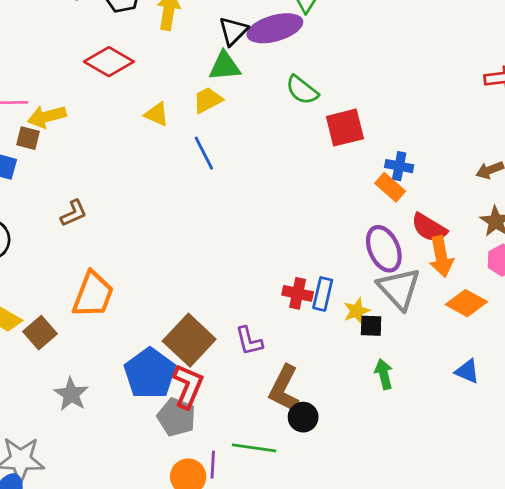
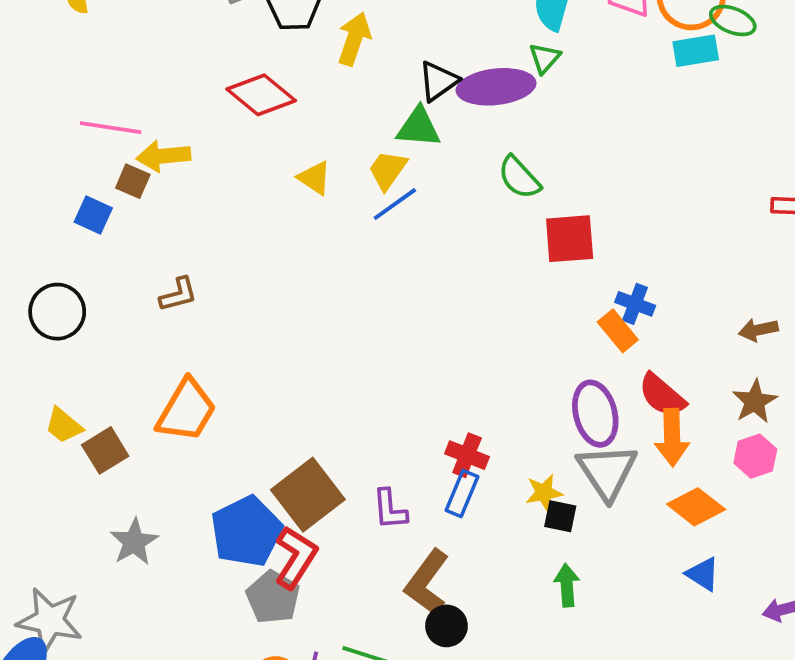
yellow trapezoid: (208, 100) -> (388, 170), turned -36
blue line: (204, 153) -> (395, 204), moved, turned 72
blue rectangle: (323, 294) -> (462, 494), moved
blue triangle: (467, 371) -> (703, 574), moved

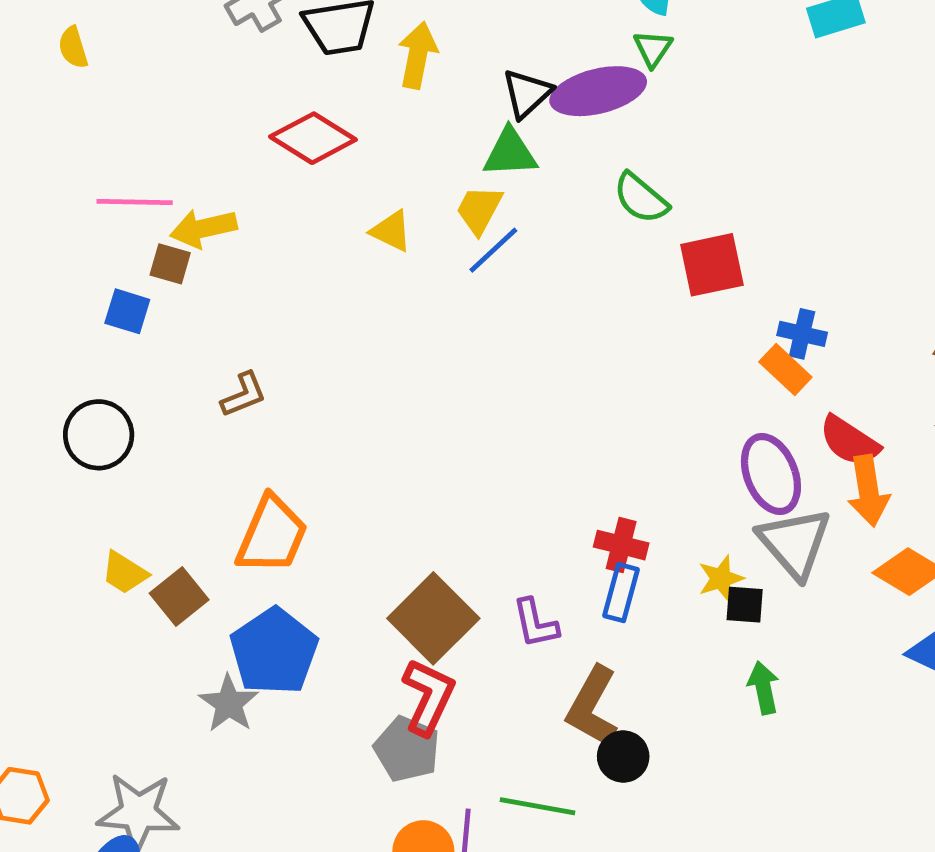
blue pentagon: (247, 531) -> (274, 651), moved

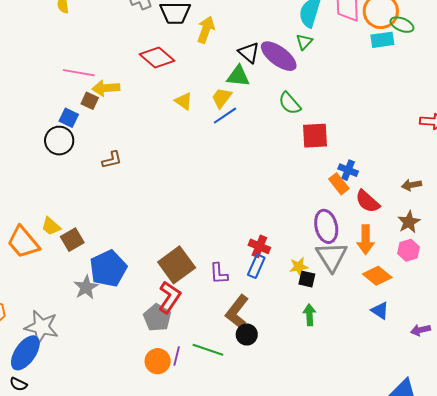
purple ellipse: (598, 91) -> (279, 56), turned 42
black triangle: (527, 93) -> (249, 53), turned -45
black circle: (99, 435) -> (59, 141), moved
red semicircle: (849, 441) -> (368, 201), moved
orange trapezoid: (272, 535) -> (23, 242), moved, turned 108

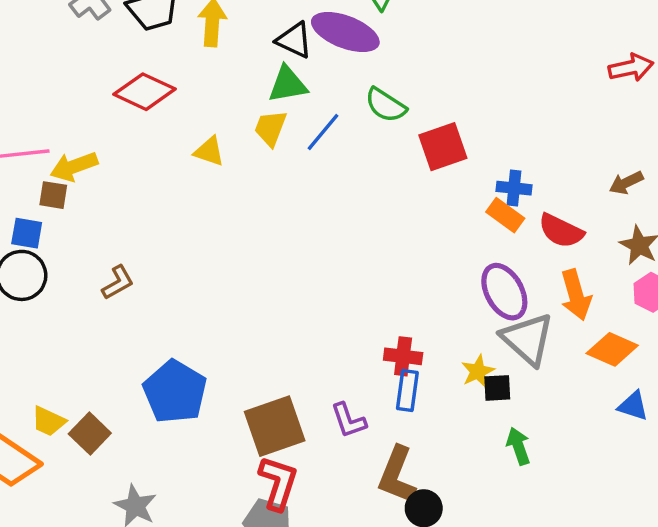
blue line: (225, 116) -> (323, 132), moved
brown square: (177, 265) -> (275, 426), turned 33
blue pentagon: (108, 269) -> (175, 392), moved

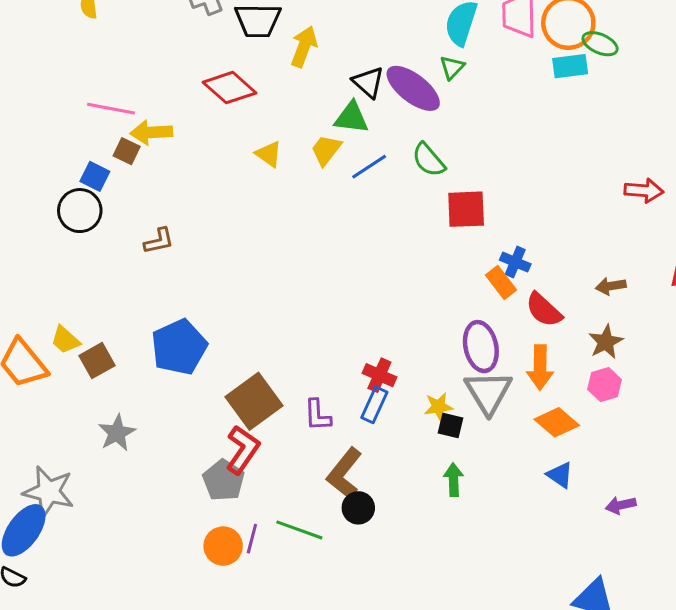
brown square: (275, 426) -> (254, 401), turned -34

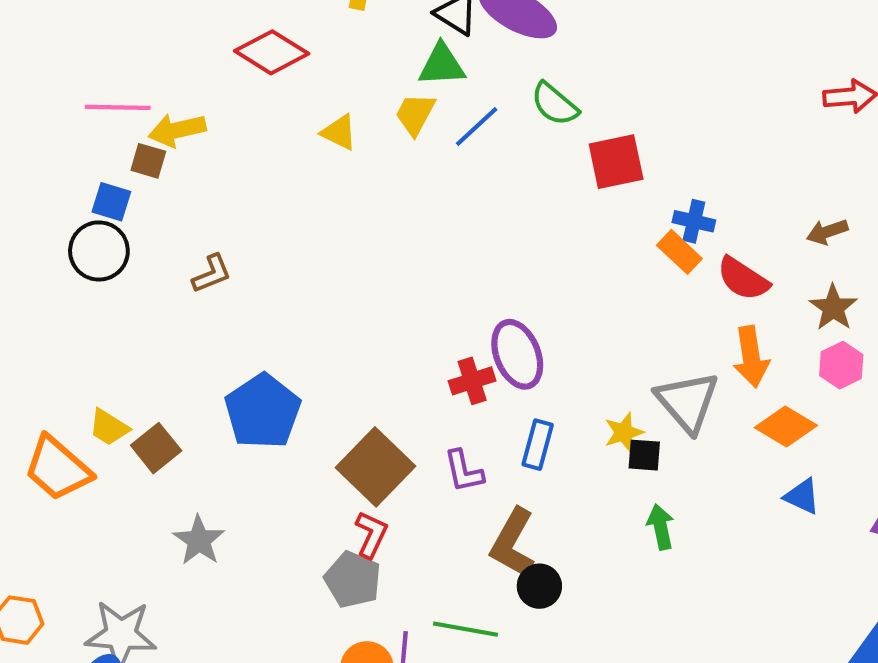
purple ellipse: (481, 347) -> (517, 354), moved
red cross: (379, 375) -> (472, 381), moved, turned -32
red L-shape: (243, 450) -> (371, 535), size x0.7

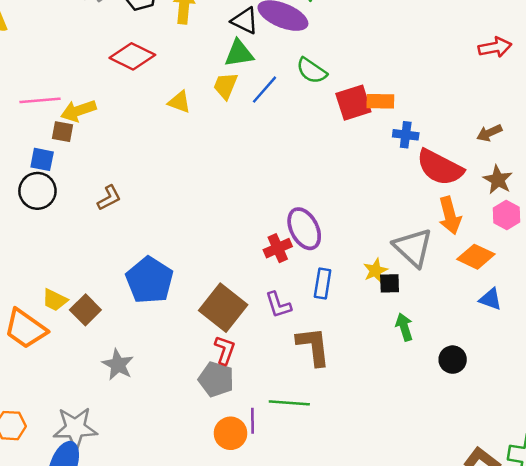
orange rectangle: (679, 252) -> (380, 101), moved, turned -36
red semicircle: (743, 279) -> (440, 167), size x1.4
brown L-shape: (513, 543) -> (313, 346), turned 150
black circle: (539, 586) -> (453, 360), moved

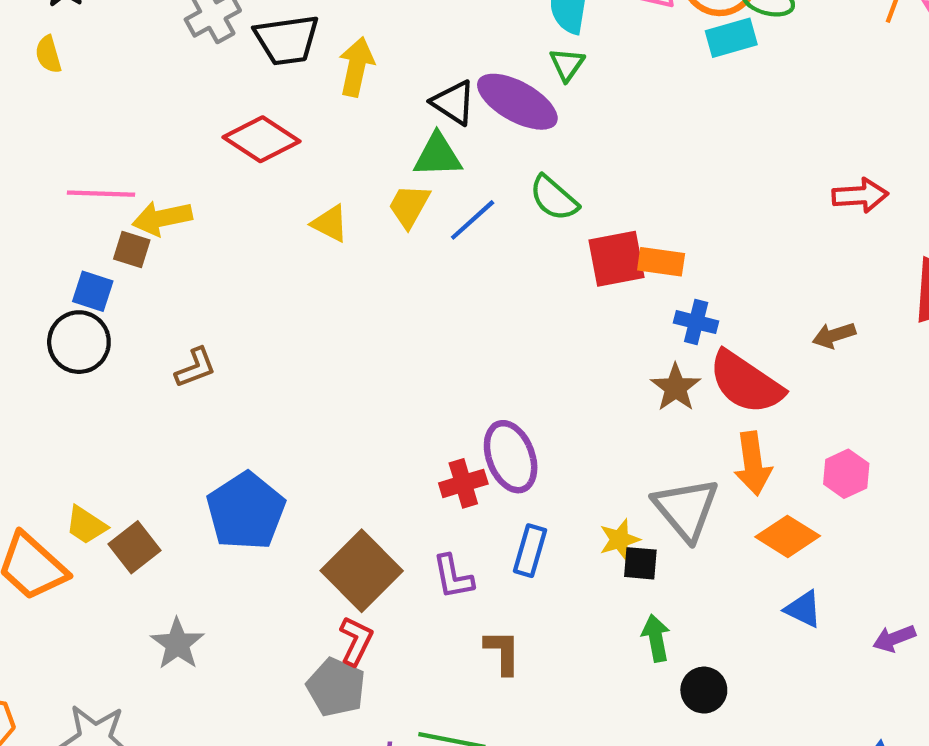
brown star: (498, 180) -> (676, 388), moved
brown L-shape: (313, 346) -> (503, 652), size x0.7
black circle: (453, 360) -> (704, 690), moved

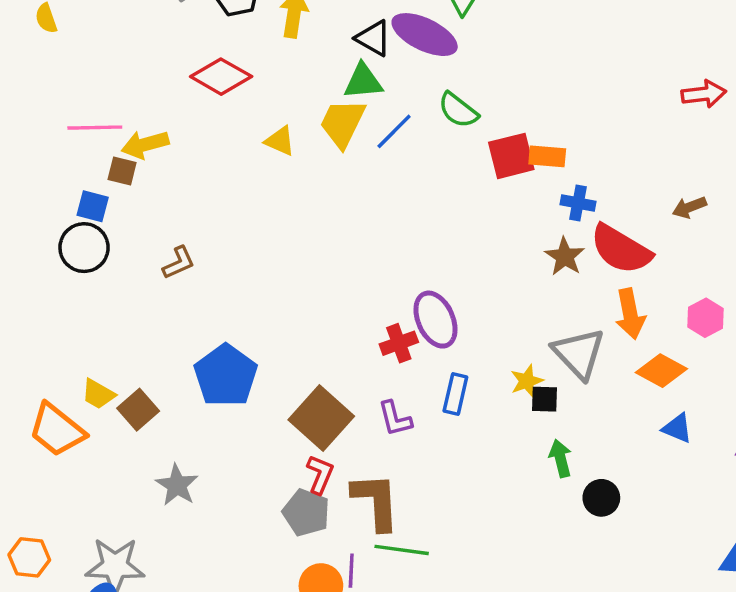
yellow trapezoid: (409, 206) -> (342, 123), size x1.4
brown L-shape: (503, 652) -> (376, 501), moved, size x1.6

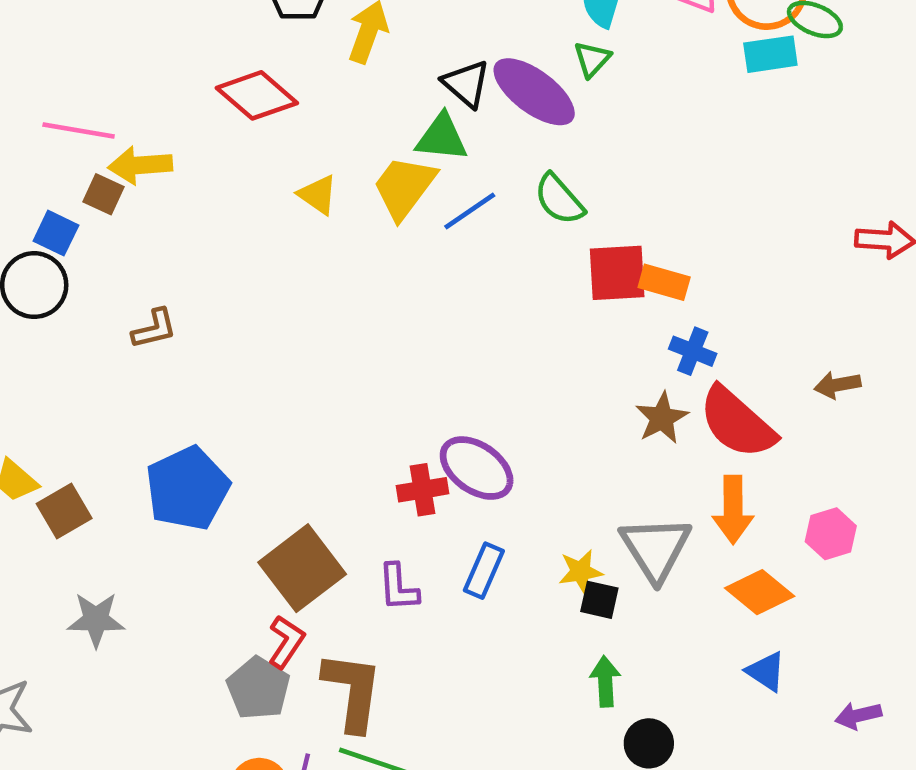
purple ellipse: (436, 320) -> (477, 468), turned -42
gray star: (177, 485) -> (96, 620), turned 30

